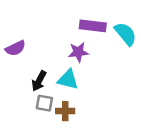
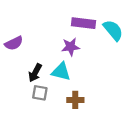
brown cross: (65, 111) -> (75, 100), moved

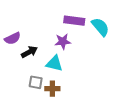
black arrow: (35, 73) -> (29, 52), moved, turned -147
brown cross: (75, 100) -> (52, 89), moved

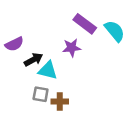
purple rectangle: (74, 21) -> (85, 24), turned 30
cyan triangle: (54, 63) -> (48, 70), moved

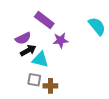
purple rectangle: (85, 24) -> (44, 20), moved
purple semicircle: (14, 44) -> (23, 38), moved

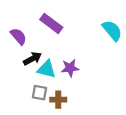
purple semicircle: (23, 38) -> (18, 36), moved, turned -105
purple star: (61, 40) -> (70, 68), moved

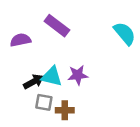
purple semicircle: (18, 36) -> (21, 40), turned -60
black arrow: (33, 59) -> (34, 82), moved

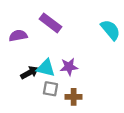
gray square: (44, 102) -> (50, 89), moved
brown cross: (65, 110) -> (74, 97), moved

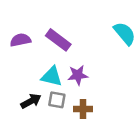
purple rectangle: (50, 23) -> (58, 40), moved
black arrow: (30, 73) -> (31, 101), moved

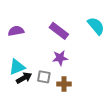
purple rectangle: (58, 40) -> (59, 31), moved
cyan triangle: (52, 76) -> (17, 67), moved, turned -36

